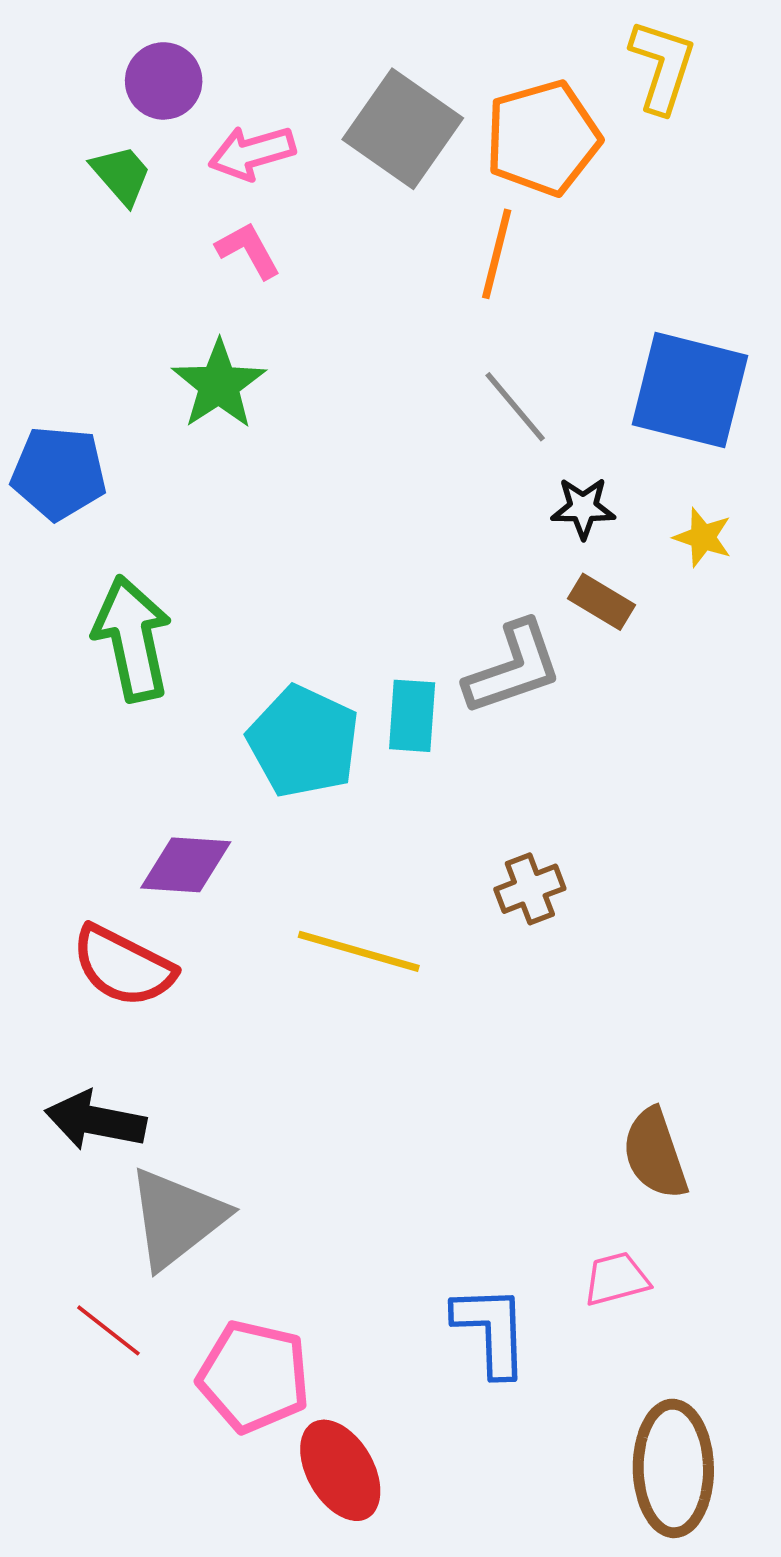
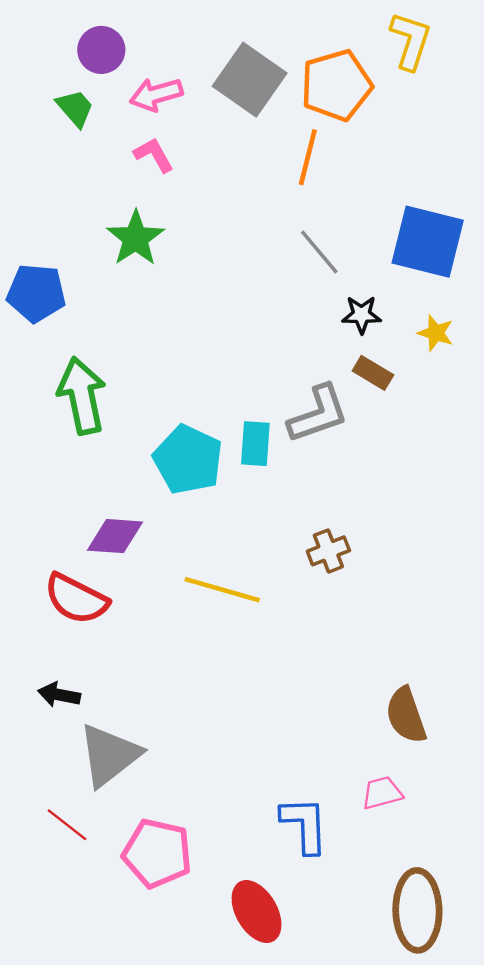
black arrow: (96, 1121) -> (59, 695), size x0.7
red ellipse: (340, 1470) -> (257, 912), moved

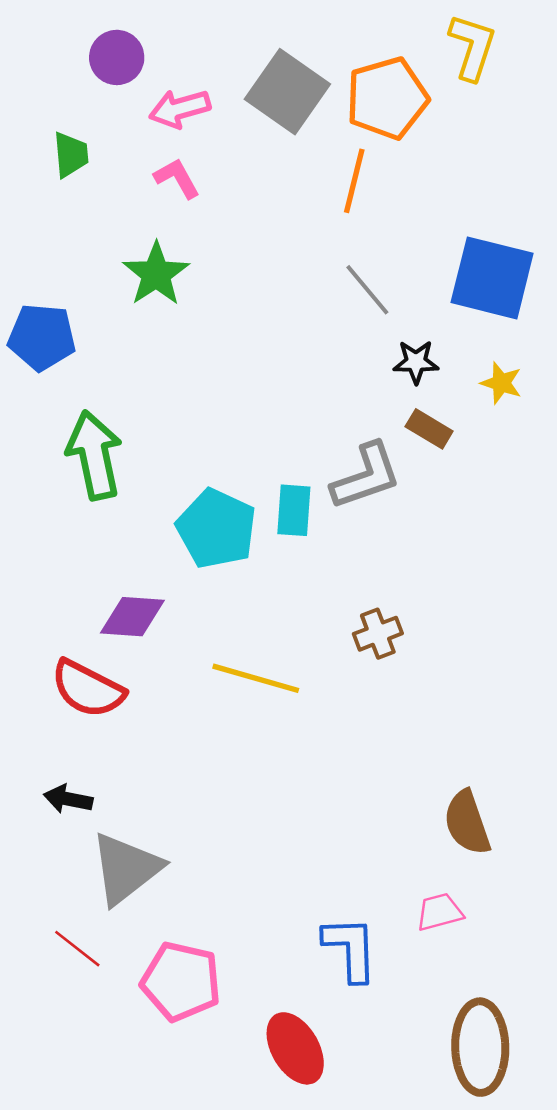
green trapezoid: (75, 108) -> (71, 155), moved, turned 36

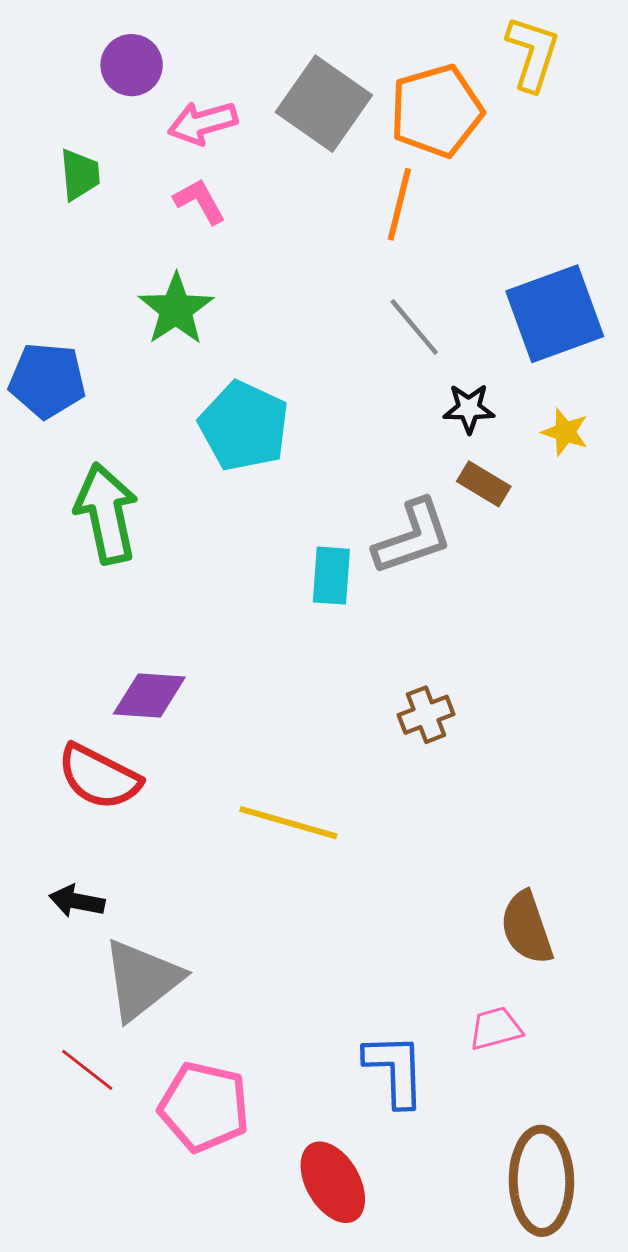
blue square: (492, 278) -> (555, 314), turned -34
cyan pentagon: (216, 529) -> (244, 426), moved
yellow line: (256, 678) -> (288, 823), moved

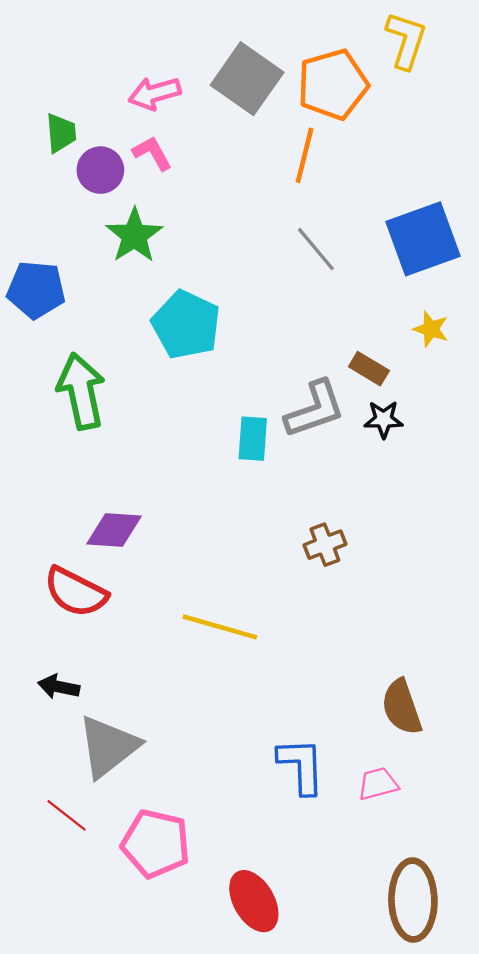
purple circle: (132, 65) -> (100, 170), moved
black star: (469, 408) -> (384, 419), moved
blue L-shape: (395, 1070) -> (301, 766), moved

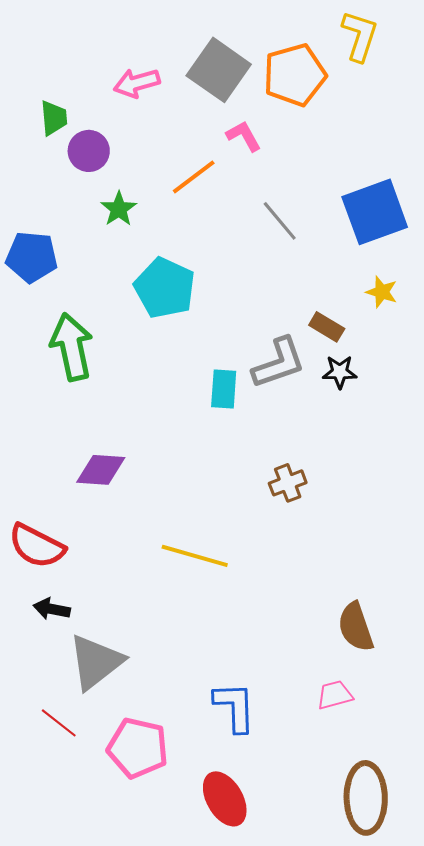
pink L-shape: (152, 153) -> (244, 136), moved
orange line: (305, 155) -> (194, 177), moved, turned 39
green star: (134, 235) -> (119, 209), size x0.7
red semicircle: (76, 592) -> (37, 546), moved
blue L-shape: (301, 766) -> (235, 707), moved

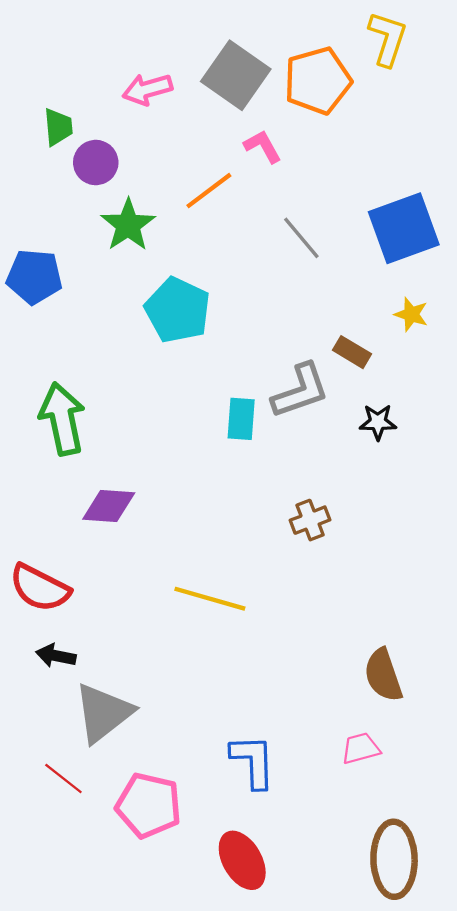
green star: (119, 209) -> (128, 225), size x1.4
green arrow: (72, 347) -> (62, 419), moved
black star: (340, 372) -> (378, 422), moved

